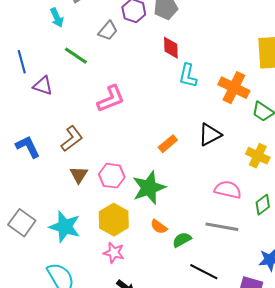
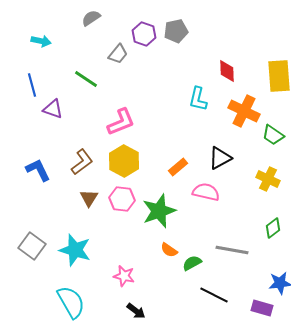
cyan arrow: (57, 18) -> (41, 41), moved, turned -54
red diamond: (171, 48) -> (227, 71), moved
pink semicircle: (228, 190) -> (206, 192), moved
yellow hexagon: (114, 220) -> (124, 161), moved

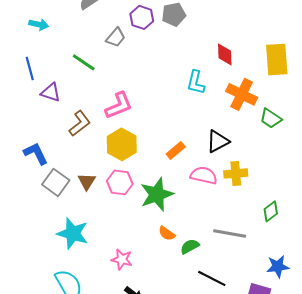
brown L-shape: (82, 162) -> (80, 123), moved
yellow cross: (268, 179) -> (236, 173), moved, turned -30
gray square: (32, 246) -> (56, 182), moved

